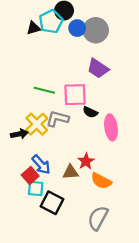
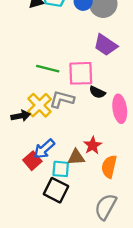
blue arrow: (41, 165) -> (44, 149), turned 90
orange semicircle: (101, 181) -> (109, 167), turned 75
cyan square: (36, 189) -> (61, 169), moved

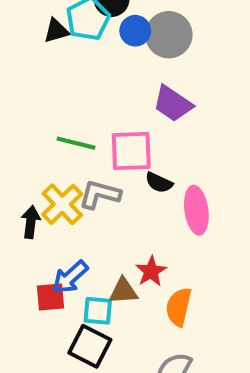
black arrow: (21, 116) -> (31, 222), turned -72
red square: (32, 161) -> (50, 297), turned 36

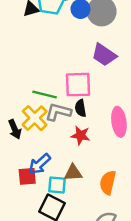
green line: (76, 143) -> (45, 95), moved
black semicircle: (159, 183) -> (81, 108), moved, turned 56
black arrow: (31, 222) -> (15, 129), turned 150
red star: (151, 271) -> (81, 135), moved, turned -30

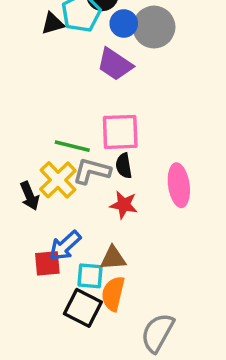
purple trapezoid: (104, 55) -> (115, 64), moved
orange semicircle: (108, 183) -> (113, 294), moved

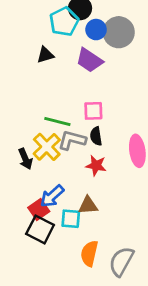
black triangle: (53, 23) -> (45, 55), moved
pink square: (120, 132) -> (93, 111), size x0.7
red square: (47, 263) -> (39, 209), turned -30
orange semicircle: (113, 294) -> (89, 253), moved
black square: (83, 308) -> (40, 229), moved

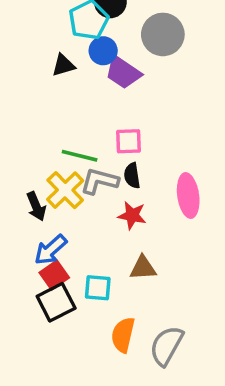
blue circle: (96, 30) -> (103, 51), moved
blue arrow: (52, 196) -> (51, 250), moved
brown triangle: (88, 205) -> (143, 268), moved
black square: (40, 229) -> (56, 302), turned 36

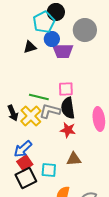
purple trapezoid: (123, 72) -> (63, 51), turned -35
black semicircle: (132, 176) -> (68, 108), size x1.5
black arrow: (36, 206) -> (13, 113), moved

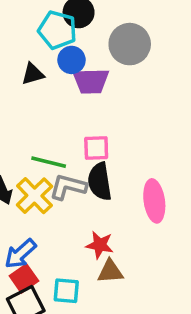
cyan pentagon: (44, 22) -> (57, 30), turned -30
red star: (68, 130) -> (100, 245), moved

